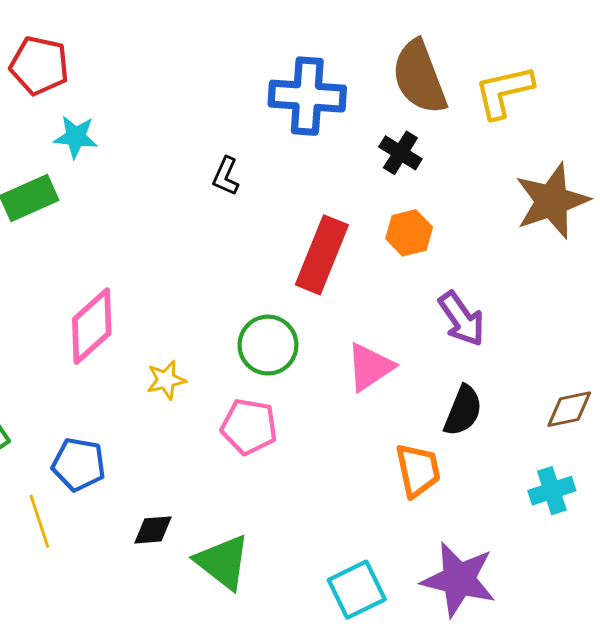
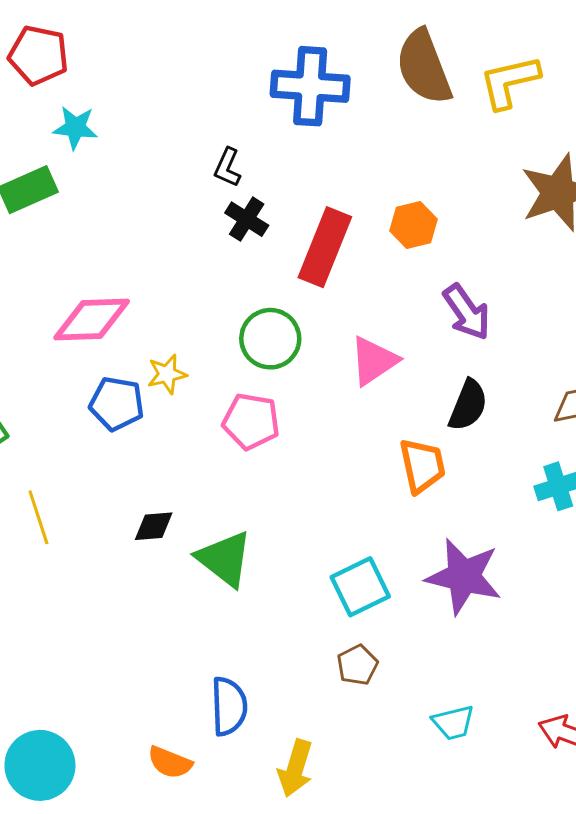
black cross: (400, 153) -> (247, 219), moved
pink diamond: (92, 326) -> (92, 320), turned 40
blue pentagon: (79, 464) -> (117, 404), moved

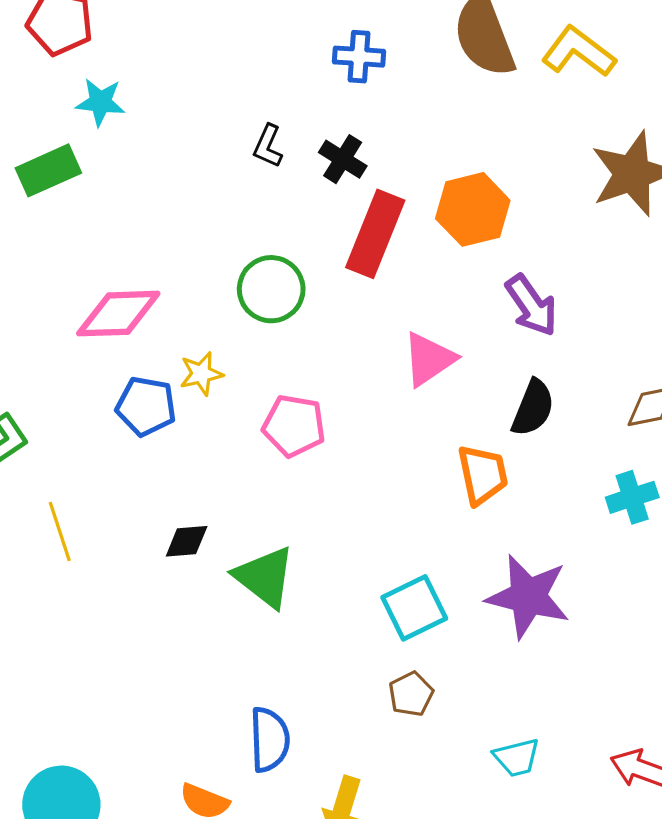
yellow L-shape: (509, 82) -> (579, 52), turned 50
blue cross: (310, 86) -> (359, 57), size x0.6
black cross: (247, 219) -> (343, 159), moved
orange hexagon: (413, 225) -> (473, 209), size x1.4
green circle: (270, 339) -> (271, 289), moved

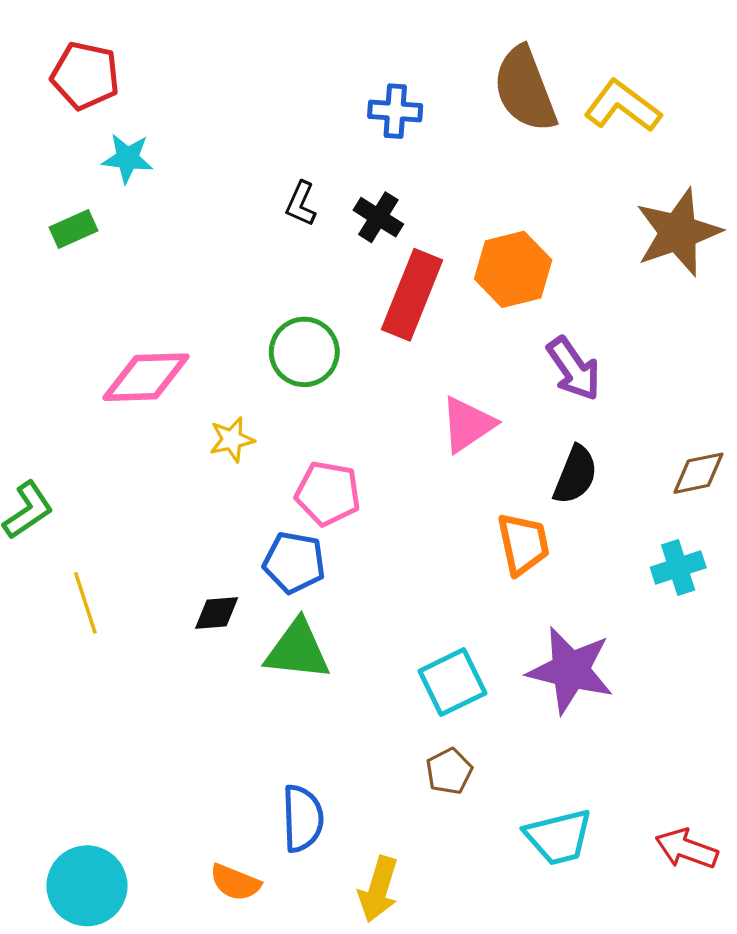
green rectangle: (48, 170) -> (74, 229), size x0.7
blue pentagon: (146, 406) -> (294, 562), moved
green triangle: (265, 577) -> (298, 650), turned -32
cyan trapezoid: (517, 758) -> (559, 837), size x1.4

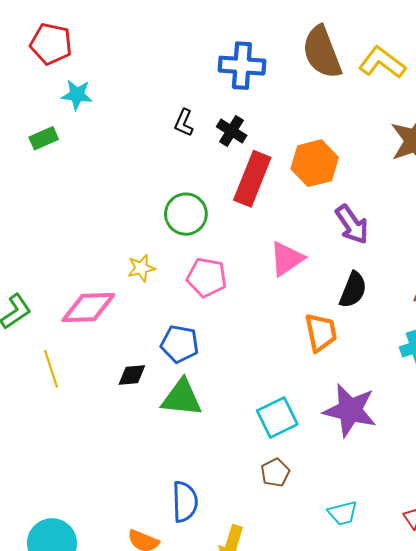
blue cross: (395, 111) -> (242, 66), size x1.4
pink diamond: (146, 377) -> (88, 308), moved
pink pentagon: (328, 493) -> (207, 277), moved
cyan trapezoid: (559, 837) -> (343, 513), size x0.7

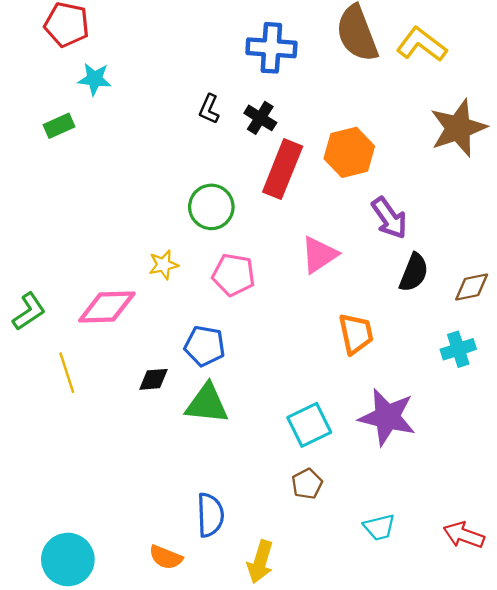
black semicircle: (353, 290) -> (414, 273), moved

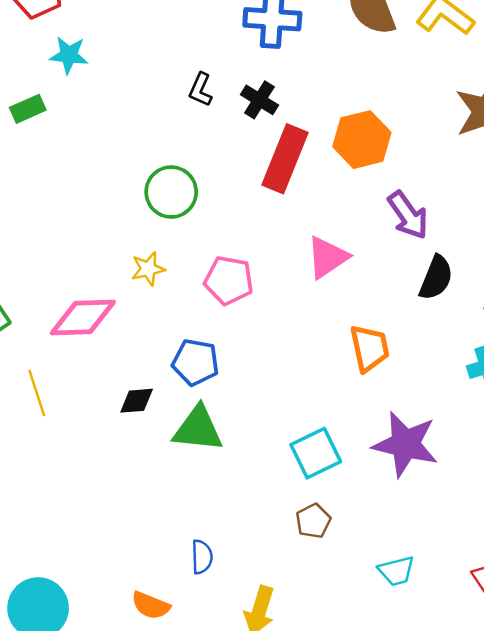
green circle: (211, 207) -> (171, 192), moved
blue semicircle: (210, 515) -> (202, 557), size x0.7

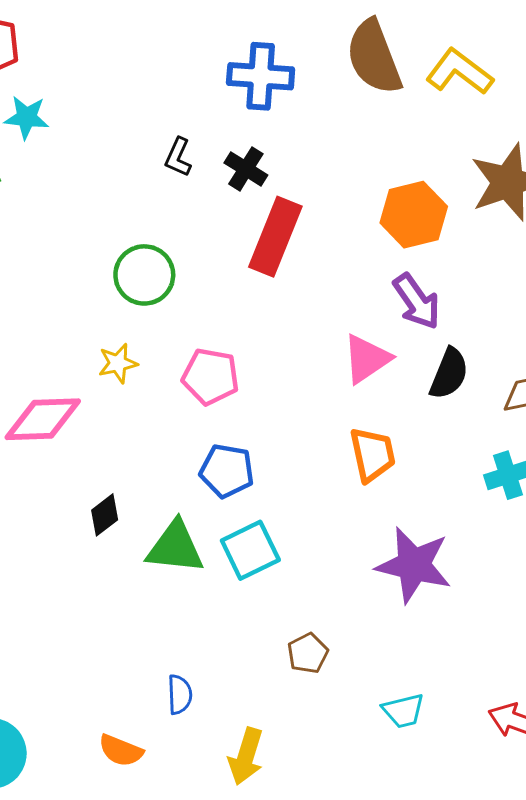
orange hexagon: (362, 140) -> (414, 215), moved
pink triangle: (327, 257) -> (367, 359), moved
blue pentagon: (195, 362) -> (227, 471), moved
black diamond: (137, 401) -> (105, 515), turned -33
cyan square: (316, 453) -> (250, 550), moved

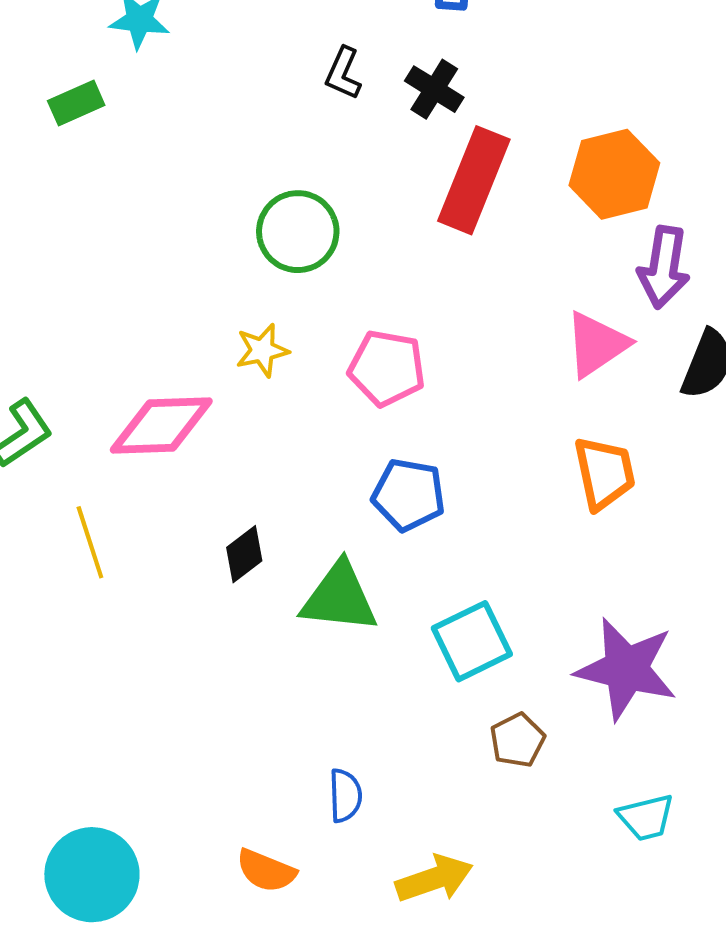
orange hexagon: (414, 215) -> (614, 174), moved
purple arrow: (417, 301) -> (664, 267), turned 44
cyan square: (250, 550) -> (472, 641), moved
purple star: (414, 565) -> (626, 669), moved
yellow arrow: (246, 756) -> (434, 879), turned -126

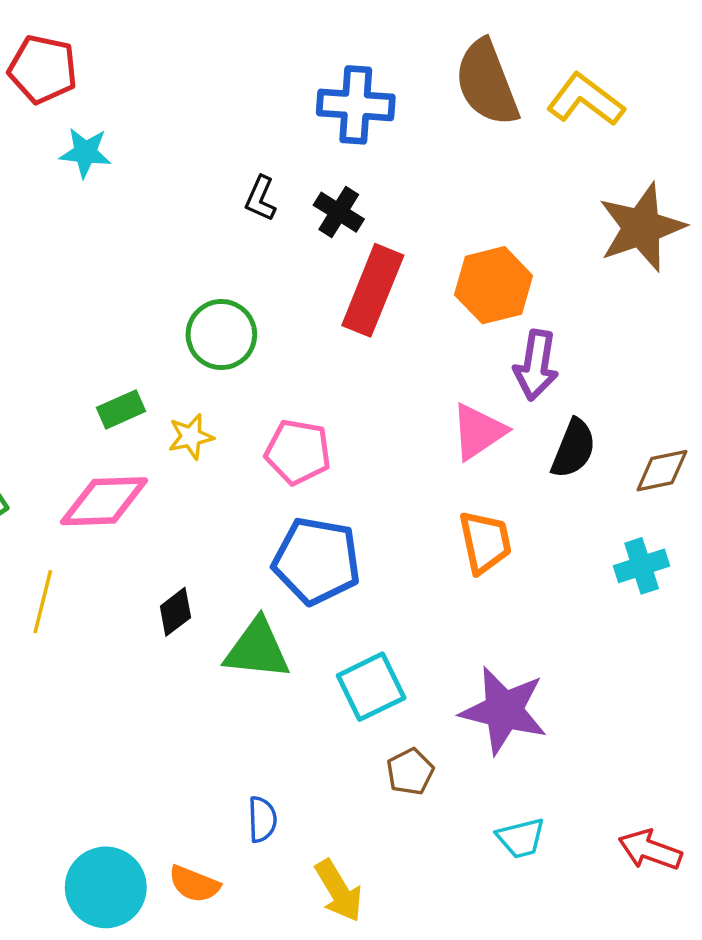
green rectangle: (76, 103) -> (121, 409), moved
blue pentagon: (409, 495) -> (317, 561), size x1.4
yellow line: (90, 542) -> (43, 602), turned 32
cyan circle: (92, 875) -> (106, 887), moved
yellow arrow: (434, 879) -> (339, 891), turned 78

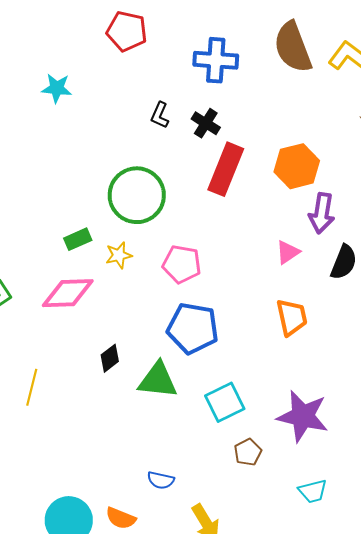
red pentagon: (43, 69) -> (127, 31), moved
green circle: (221, 335) -> (137, 195), size x1.4
pink triangle: (478, 432) -> (288, 252), size x0.7
yellow line: (43, 602) -> (32, 387), moved
blue semicircle: (262, 819) -> (161, 480), turned 104

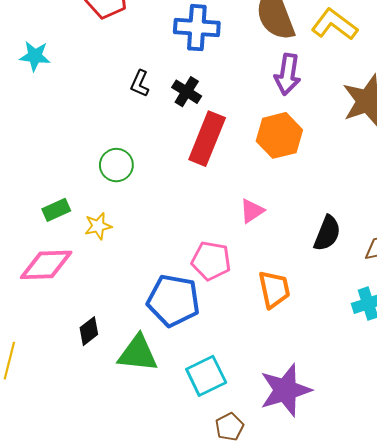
green circle: (137, 195) -> (116, 165), size x0.6
purple arrow: (322, 213) -> (287, 74), moved
pink triangle: (288, 252) -> (252, 211), moved
pink pentagon: (182, 264) -> (211, 261), moved
purple star: (303, 416) -> (285, 390), turned -30

